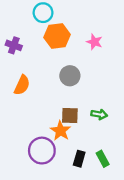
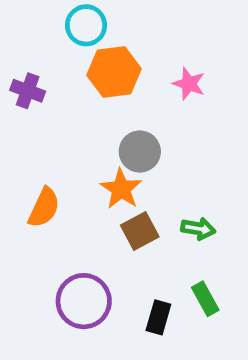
orange semicircle: (22, 85) -> (44, 208), moved
brown square: (70, 115) -> (140, 231), turned -30
orange star: (61, 131) -> (121, 189), moved
green rectangle: (103, 159) -> (205, 299), moved

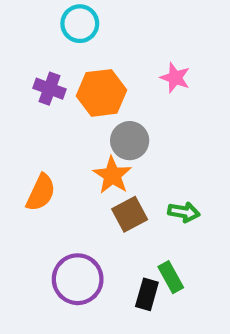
orange hexagon: (114, 72) -> (101, 93), moved
purple cross: (28, 91) -> (49, 89), moved
green rectangle: (205, 299) -> (171, 277), moved

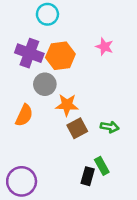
purple cross: (49, 89) -> (29, 53), size x1.5
gray circle: (130, 141) -> (45, 84), moved
orange star: (112, 175) -> (67, 105), turned -30
purple circle: (78, 279) -> (22, 181), moved

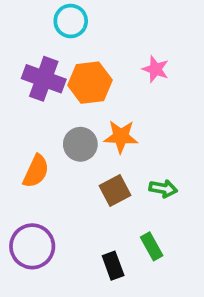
gray circle: (45, 84) -> (80, 144), moved
orange star: (67, 105) -> (121, 137), moved
black rectangle: (88, 176) -> (113, 266), moved, turned -36
purple circle: (22, 181) -> (32, 246), moved

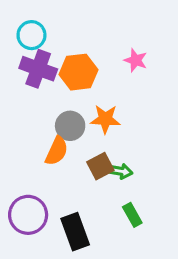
cyan circle: (71, 21) -> (31, 35), moved
orange semicircle: (36, 171) -> (57, 151), moved
green arrow: (163, 189) -> (120, 171), moved
black rectangle: (113, 266) -> (75, 232), moved, size x1.5

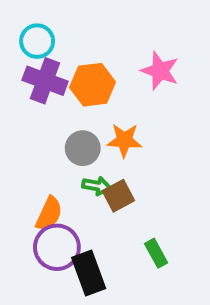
pink star: (136, 60) -> (160, 71), size x1.4
orange semicircle: (57, 151) -> (49, 214), moved
green arrow: (120, 171) -> (97, 186), moved
purple circle: (28, 215) -> (57, 247), moved

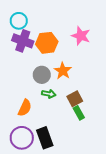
orange star: (124, 140) -> (63, 71), turned 30
brown square: (118, 196) -> (75, 99), moved
purple circle: (57, 247) -> (22, 138), moved
green rectangle: (156, 253) -> (79, 113), moved

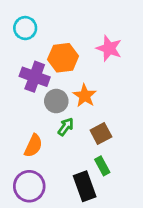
purple cross: (23, 41) -> (35, 77), moved
green arrow: (49, 94) -> (66, 127), turned -64
green rectangle: (79, 113) -> (102, 166), moved
black rectangle: (45, 138) -> (85, 186), moved

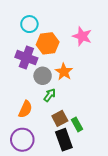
cyan circle: (25, 28) -> (29, 24), moved
brown square: (101, 133) -> (60, 118), moved

